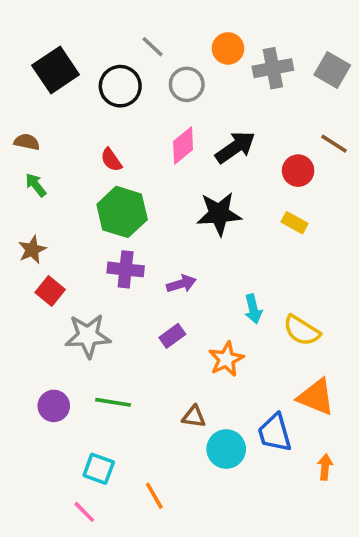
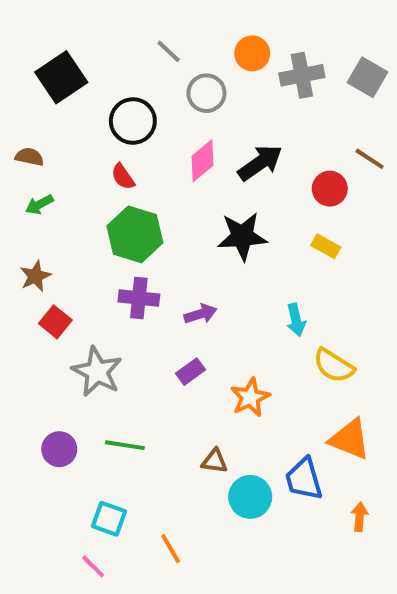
black circle: (120, 86) -> (133, 121), moved
green arrow: (36, 185) -> (39, 205), turned -80
cyan arrow: (253, 309) -> (296, 320), moved
gray star: (88, 336) -> (97, 372), turned 30

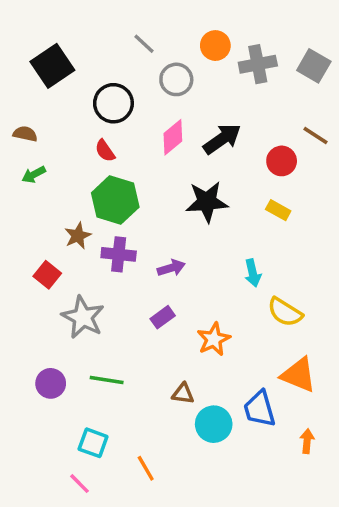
brown star: (35, 276) -> (78, 236), moved

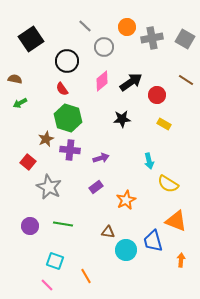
red circle: (282, 161) -> (157, 95), moved
black star: (207, 202) -> (122, 119), size x0.7

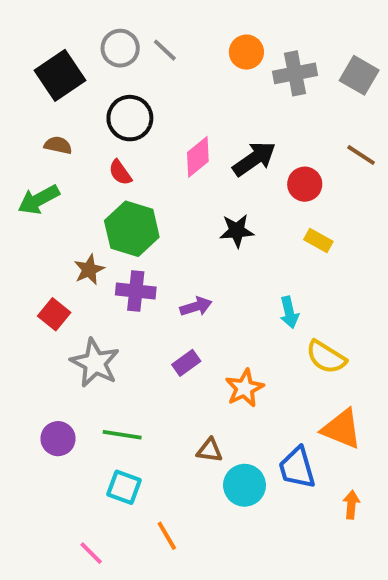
gray circle: (104, 47) -> (120, 48), moved
brown semicircle: (15, 79) -> (58, 145), moved
green arrow: (20, 103) -> (39, 200), size x1.5
cyan square: (55, 261) -> (124, 487), moved

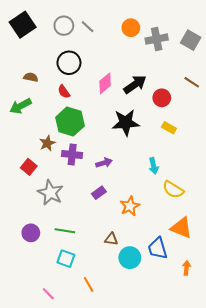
black square: (60, 75) -> (23, 25), moved
black star: (237, 231) -> (126, 123), size x1.5

